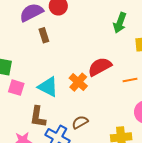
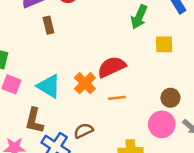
orange line: (130, 80) -> (117, 98), moved

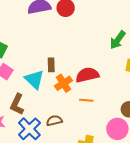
brown rectangle: (48, 25) -> (51, 65), moved

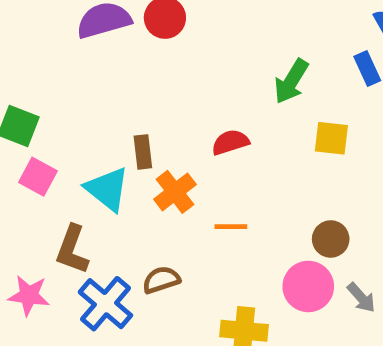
red semicircle: (87, 75) -> (230, 142), moved, size x0.7

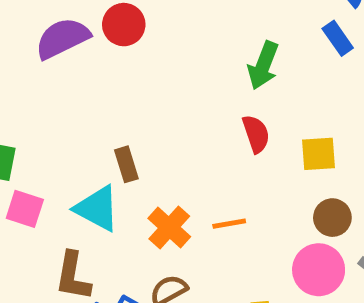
yellow square: (331, 138) -> (318, 154), moved
red semicircle: (230, 142) -> (256, 134), moved, turned 99
orange cross: (175, 192) -> (169, 227), moved

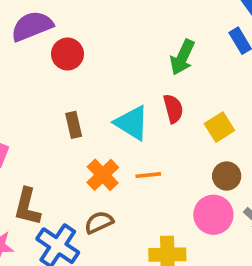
red circle: (124, 25) -> (67, 54), moved
yellow square: (318, 154) -> (219, 127), turned -32
cyan triangle: (97, 208) -> (132, 123), moved

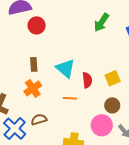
green arrow: (182, 57) -> (101, 22), moved
red semicircle: (173, 109) -> (87, 80), moved
orange cross: (103, 175) -> (33, 88), moved

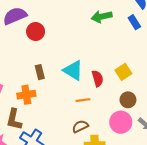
green arrow: (101, 22) -> (102, 17), turned 54
orange cross: (33, 88) -> (26, 95), moved, turned 36
brown semicircle: (39, 119) -> (80, 126), moved

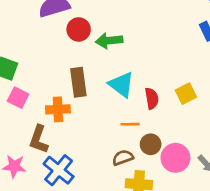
green arrow: (102, 17) -> (109, 41), moved
brown rectangle: (40, 72) -> (78, 82), size x1.5
brown circle: (128, 100) -> (151, 144), moved

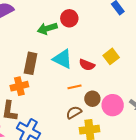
red circle: (79, 29) -> (69, 18), moved
brown rectangle: (78, 82) -> (31, 63), turned 30
red semicircle: (152, 98) -> (87, 65), turned 133

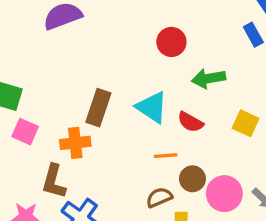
green arrow: (47, 28) -> (208, 78), moved
yellow square: (111, 56) -> (246, 123), moved, turned -35

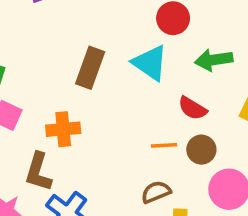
cyan triangle: (152, 107) -> (150, 63), moved
brown rectangle: (98, 108) -> (90, 68), moved
brown circle: (192, 179) -> (201, 150), moved

